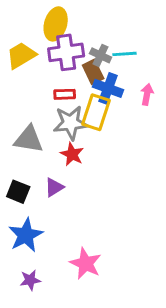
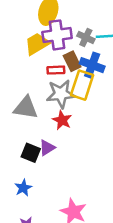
yellow trapezoid: (21, 55) -> (37, 44), moved
brown rectangle: (93, 72) -> (72, 61), moved
black square: (18, 192) -> (31, 153), moved
blue star: (26, 235) -> (23, 188), size x0.6

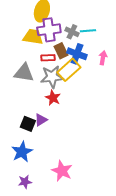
yellow trapezoid: (37, 44) -> (33, 37), turned 40
yellow rectangle: (82, 85) -> (69, 70), turned 30
gray triangle: (26, 108) -> (24, 73), moved
blue star: (23, 188) -> (22, 152), size x1.5

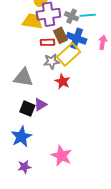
gray triangle: (24, 73) -> (23, 77), moved
gray star: (52, 77) -> (51, 61), size x0.7
red star: (53, 98) -> (63, 81), moved

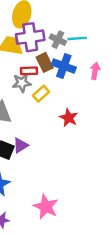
yellow rectangle: (69, 54) -> (41, 94), moved, size x0.6
gray star: (51, 61) -> (22, 83), moved
red star: (63, 81) -> (69, 118), moved

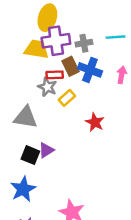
cyan line: (77, 38) -> (116, 37), moved
gray cross: (58, 40) -> (84, 43), turned -35
gray star: (22, 83) -> (47, 87), turned 30

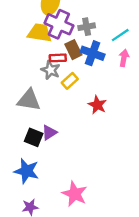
cyan line: (116, 37) -> (120, 35), moved, turned -30
purple cross: (56, 41) -> (59, 24), turned 32
blue star: (23, 189) -> (26, 171), turned -30

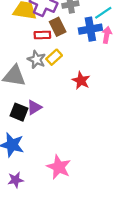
blue cross: (93, 53) -> (90, 29), moved, turned -30
gray star: (51, 70) -> (37, 59), moved

